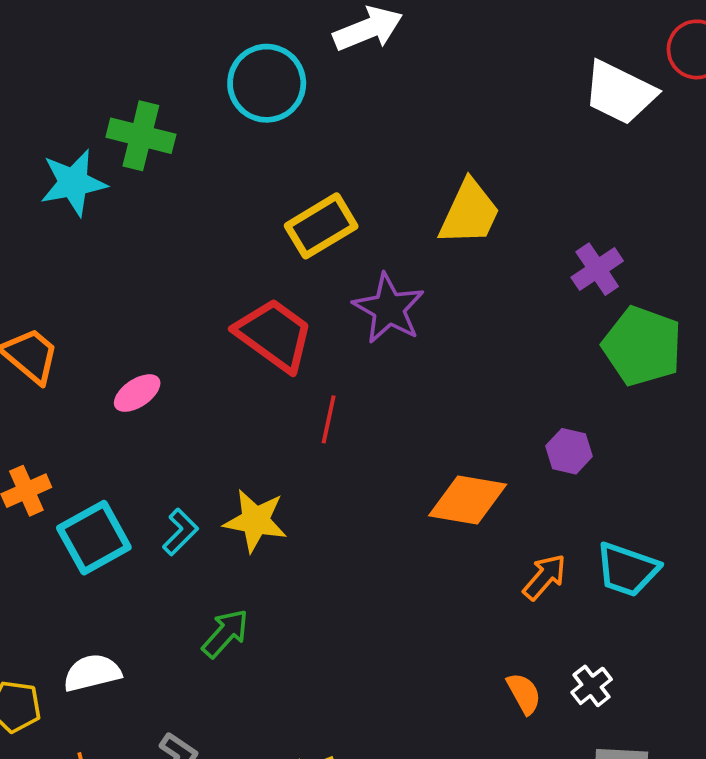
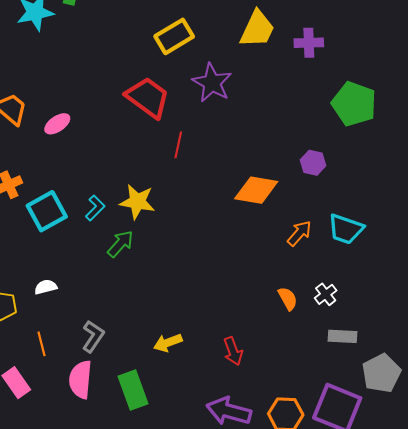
purple cross: (597, 269) -> (309, 43), moved, turned 32
pink ellipse: (137, 393) -> (57, 124), moved
green arrow: (225, 633) -> (120, 244), moved
white semicircle: (92, 673) -> (46, 287), size x0.7

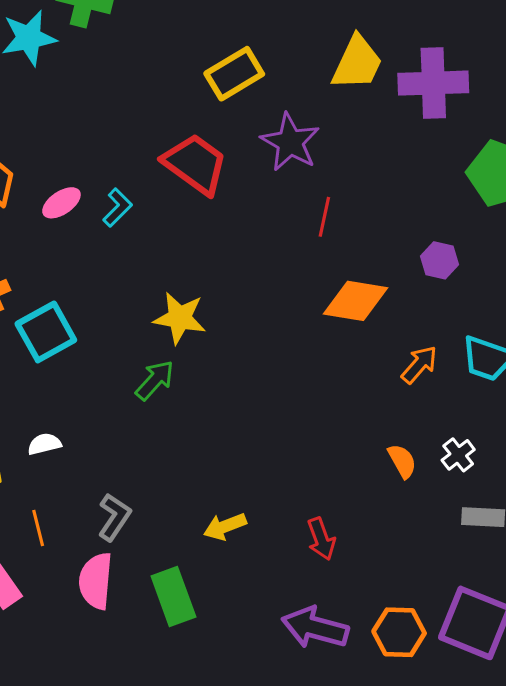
purple cross: (309, 43) -> (433, 83), size x1.6
red line: (178, 145) -> (324, 217), moved
cyan L-shape: (95, 208) -> (117, 208), moved

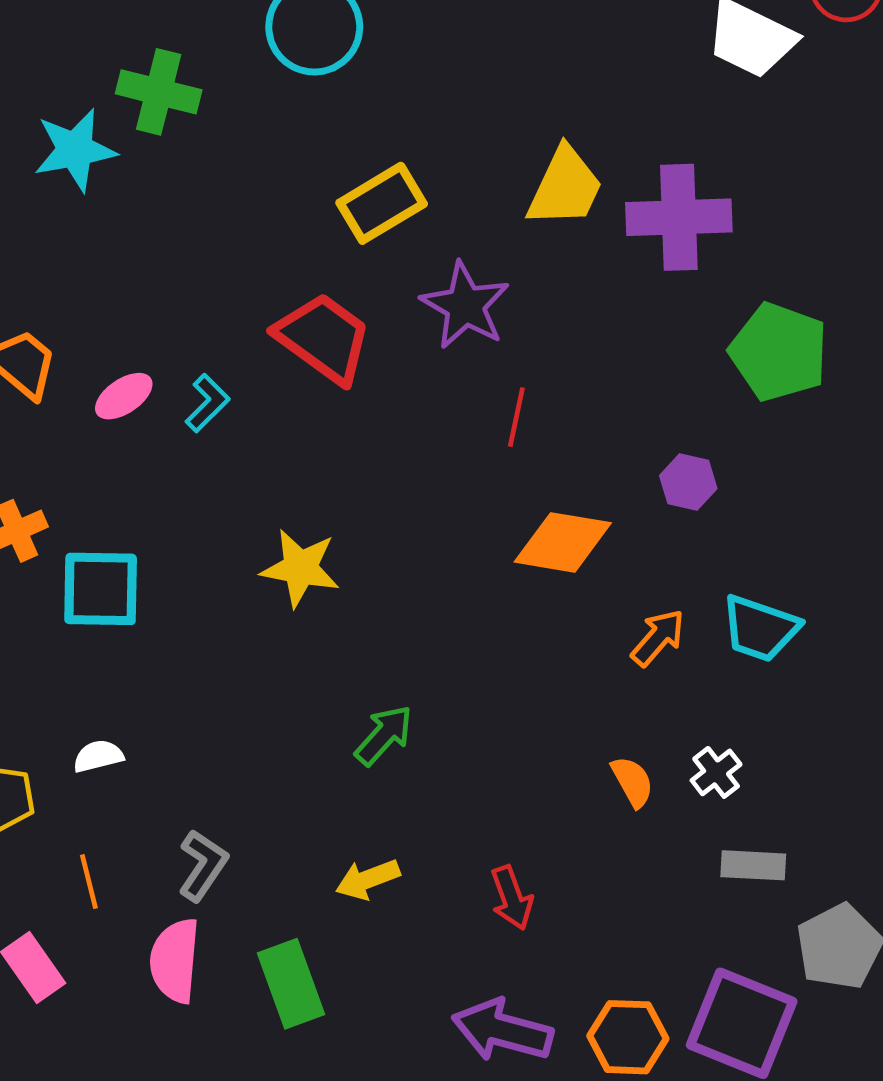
cyan square: (46, 332) -> (101, 589), turned 30
green arrow: (155, 380) -> (384, 735), moved

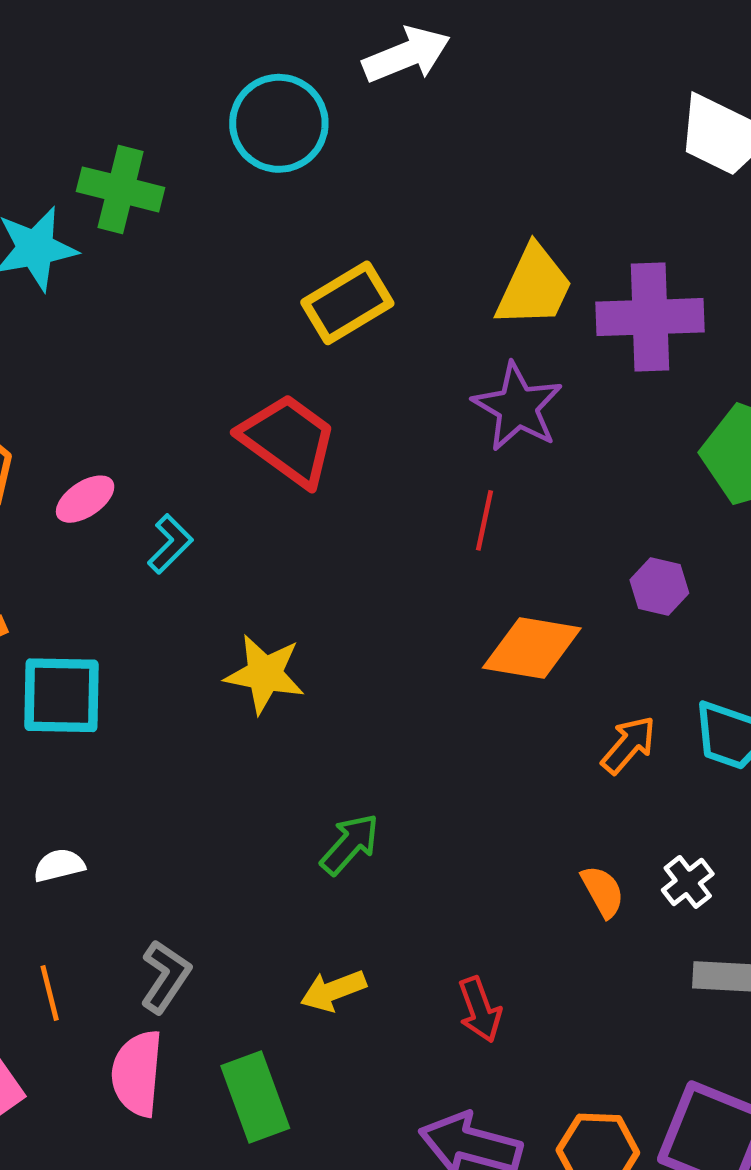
purple star: (465, 306) -> (518, 407), moved
cyan L-shape: (207, 403) -> (170, 544), moved

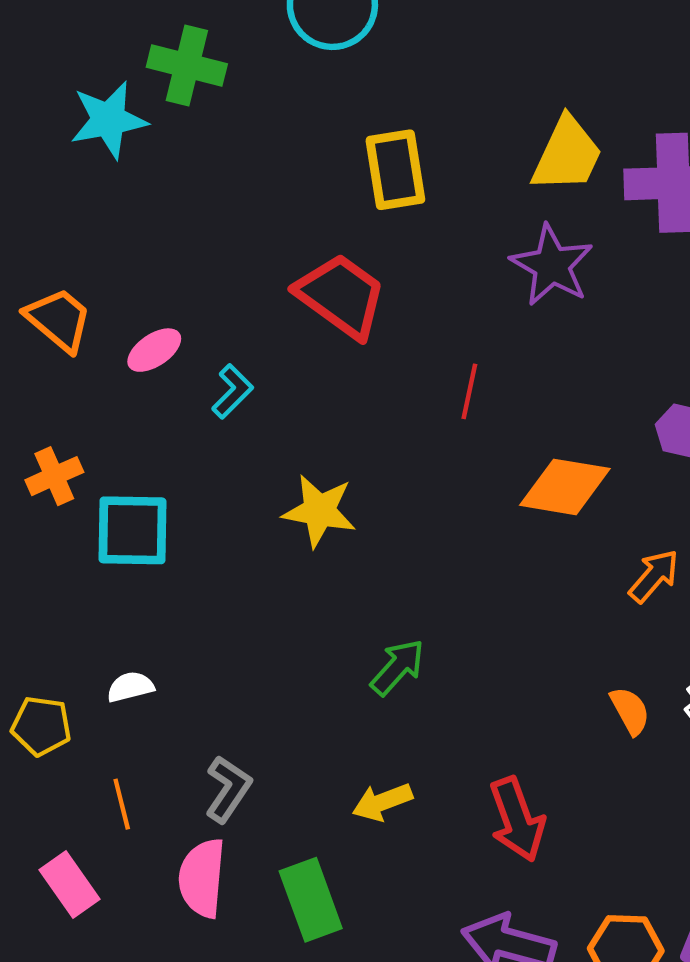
yellow rectangle: (347, 303) -> (395, 170), turned -68
red line: (485, 520) -> (469, 391), moved
red arrow: (480, 1010) -> (517, 819), size x1.4

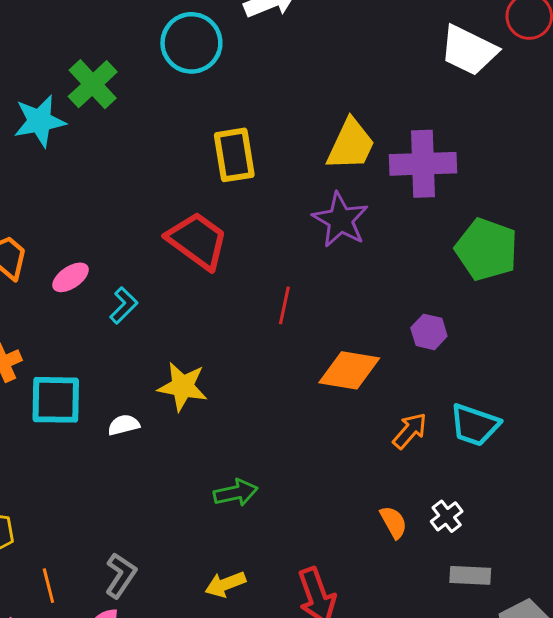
green cross: (187, 65) -> (93, 84), turned 33
green arrow: (398, 667) -> (236, 493), turned 36
white semicircle: (130, 687) -> (124, 425), moved

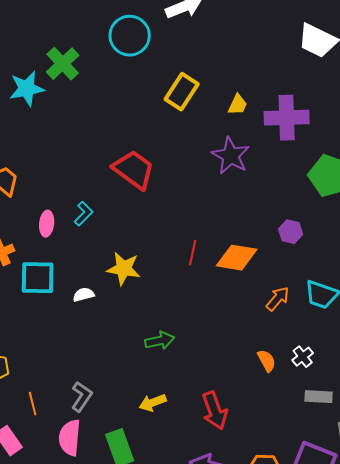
yellow trapezoid: (351, 145) -> (238, 105), size x0.6
yellow rectangle: (234, 155) -> (182, 92), moved, turned 42
pink ellipse: (71, 277) -> (47, 224), moved, turned -50
red line: (284, 305) -> (193, 253), moved

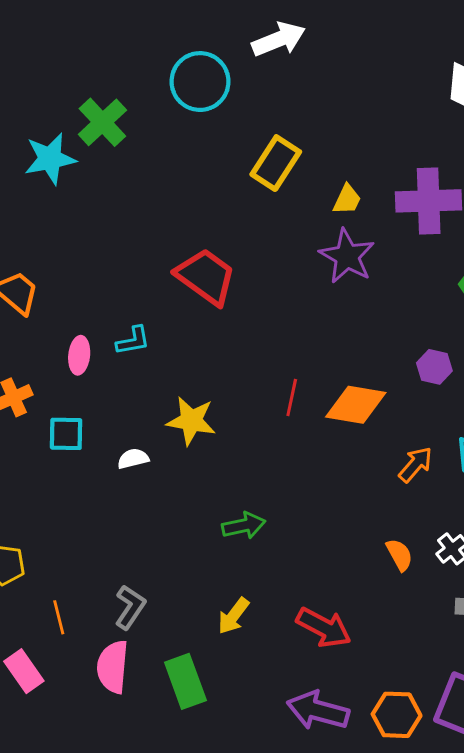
yellow trapezoid: (238, 105) -> (347, 199), moved
cyan L-shape: (84, 214) -> (133, 341), turned 35
cyan square: (38, 278) -> (66, 434), size x0.7
yellow arrow: (153, 403) -> (233, 616), turned -32
red arrow: (215, 411) -> (324, 627), turned -42

